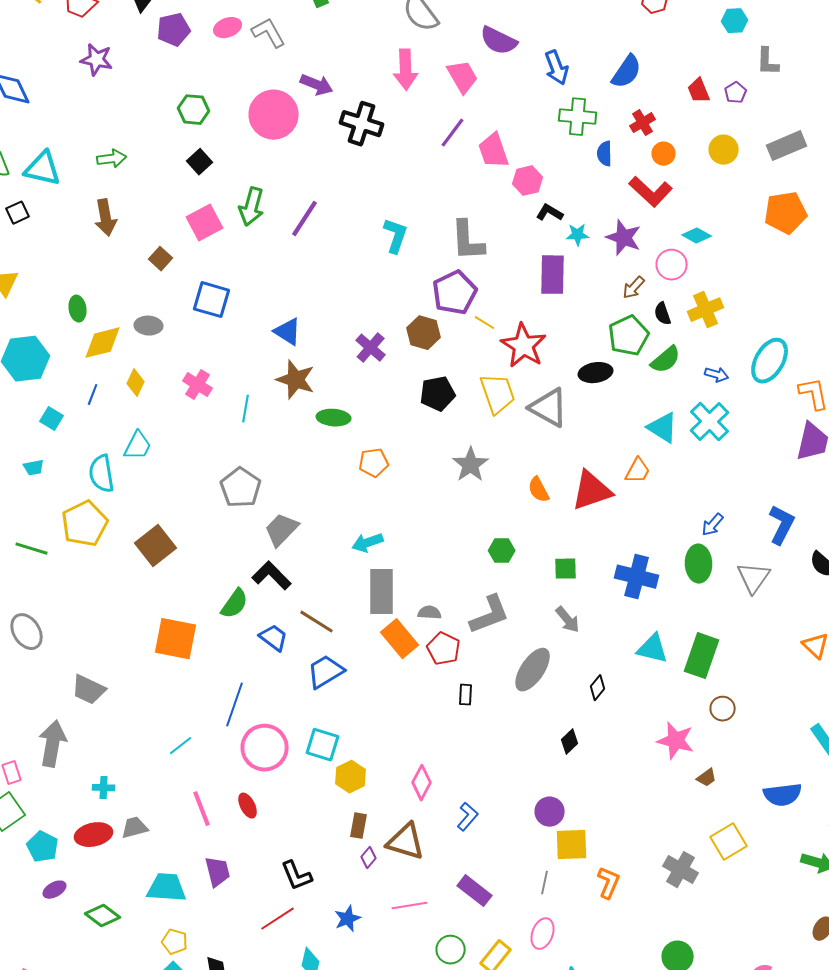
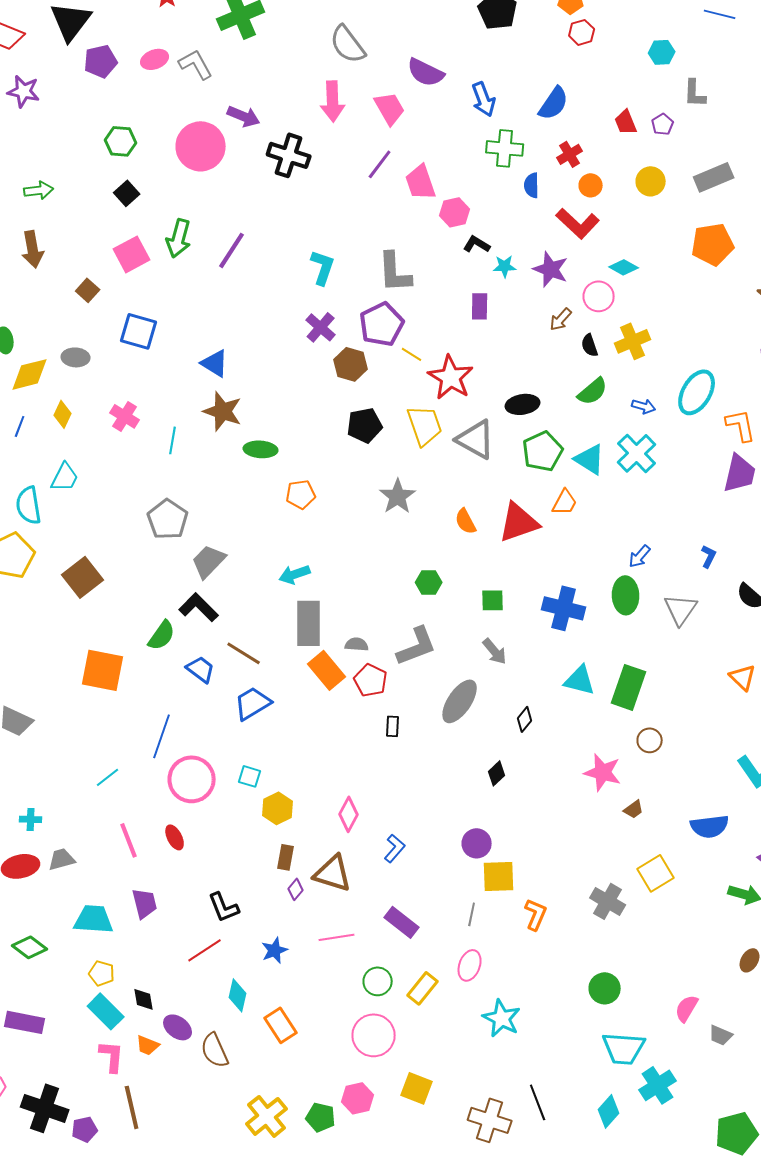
purple rectangle: (553, 275) -> (480, 306), size x0.7
green pentagon: (629, 336) -> (543, 451), moved
purple cross: (371, 348) -> (321, 327), moved
blue L-shape: (782, 525) -> (709, 556), size x0.6
cyan square: (323, 745) -> (250, 776), size x0.7

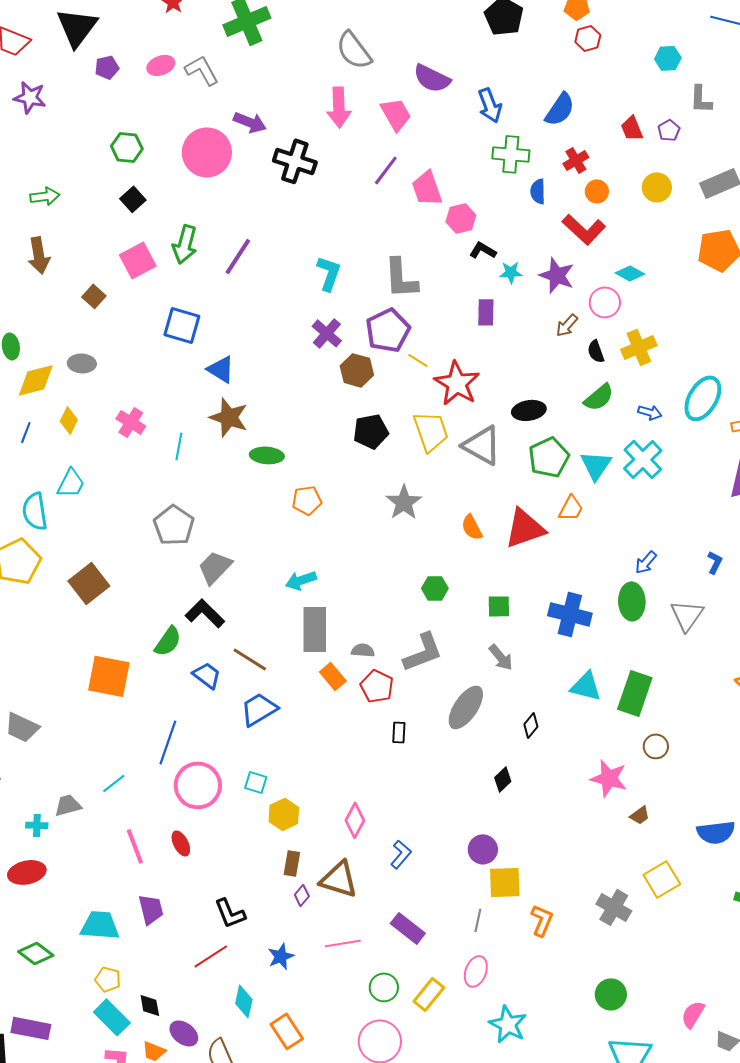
purple pentagon: (101, 61) -> (107, 67), size x0.7
blue square: (139, 331) -> (182, 325), moved
cyan triangle: (590, 459) -> (596, 465), turned 32
orange rectangle: (327, 670) -> (333, 676), size x0.7
gray trapezoid: (62, 859) -> (68, 805), moved

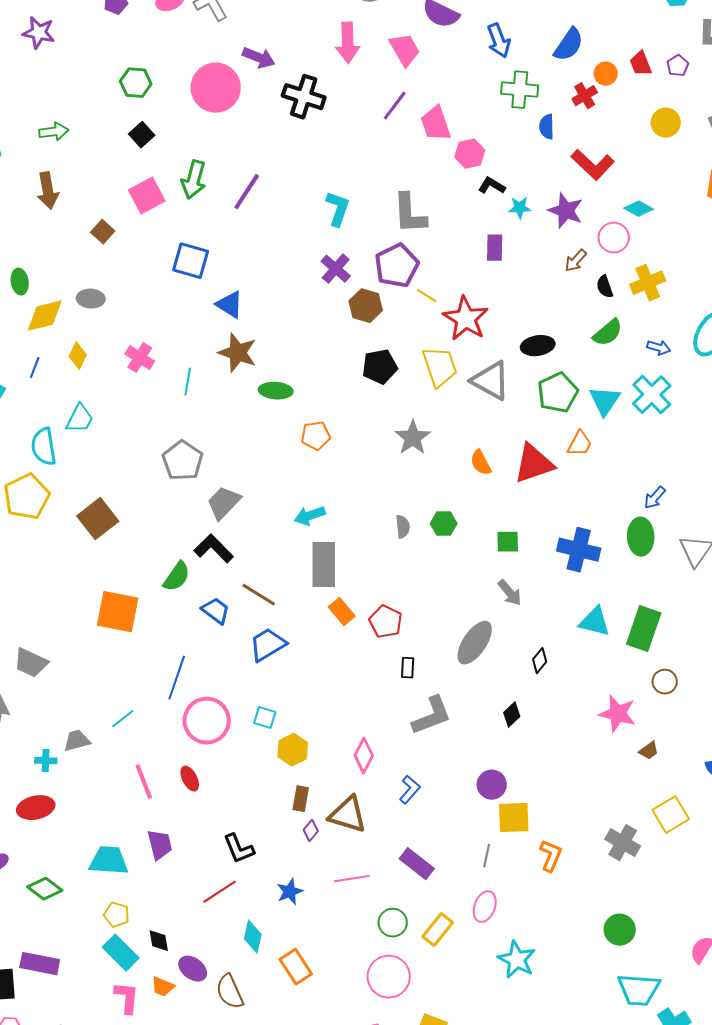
orange circle: (597, 191) -> (606, 74), moved
gray semicircle: (363, 650) -> (403, 527), moved, turned 80
gray L-shape: (423, 652) -> (432, 716), moved

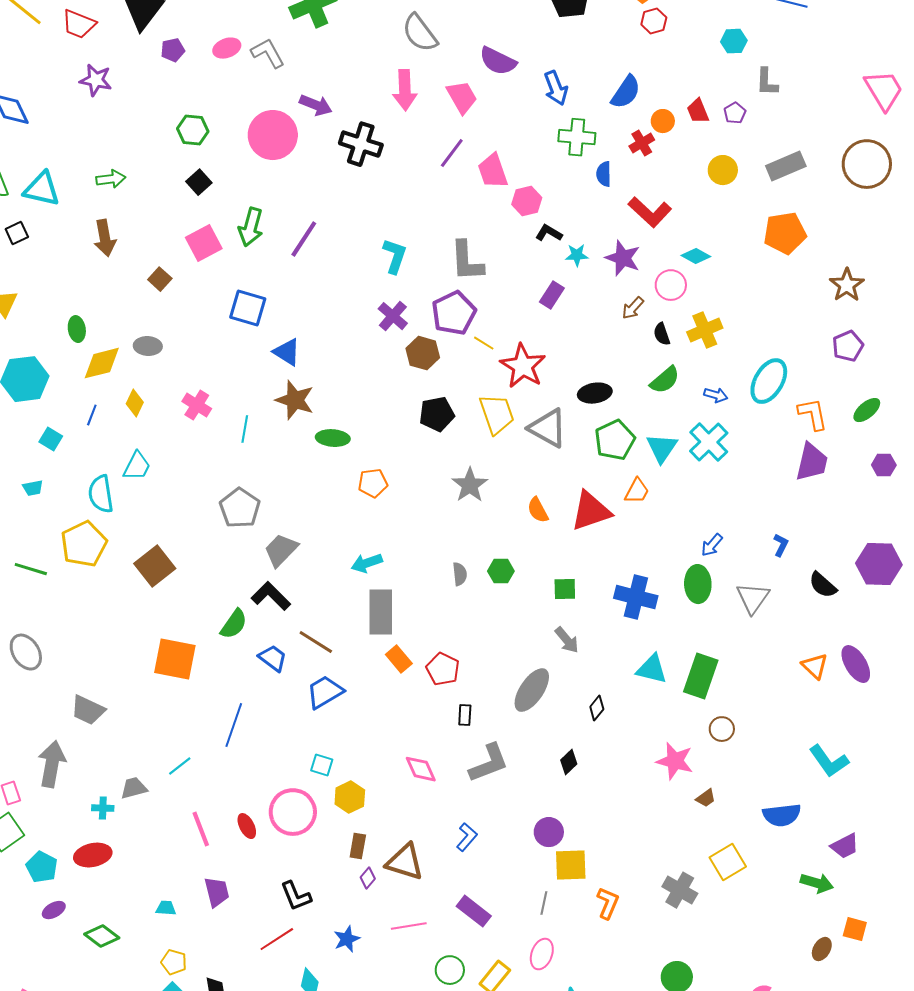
purple rectangle: (495, 248) -> (552, 295), turned 32
pink circle: (207, 721) -> (293, 812), moved
pink diamond: (364, 756) -> (421, 769), moved, turned -52
cyan trapezoid: (109, 861) -> (166, 908), size x0.5

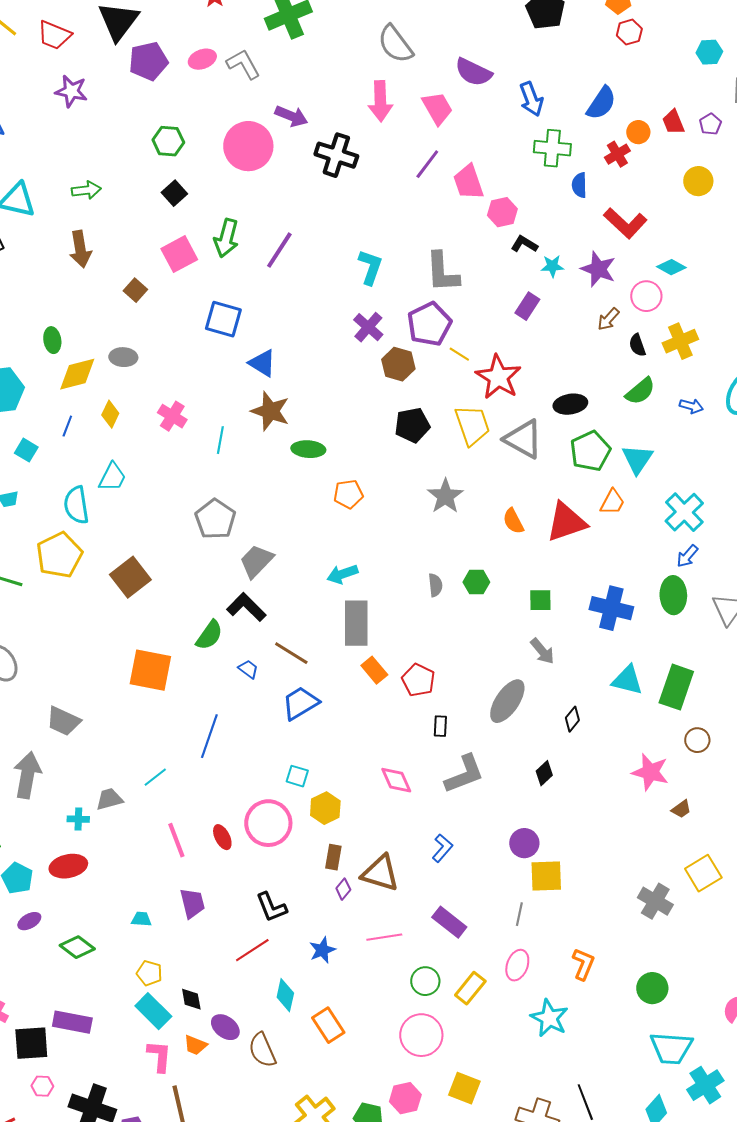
purple pentagon: (173, 50) -> (148, 61), size x1.6
cyan cross: (709, 442) -> (684, 512), moved
blue trapezoid: (273, 658) -> (248, 669), size x0.7
orange L-shape: (608, 903) -> (583, 964), moved

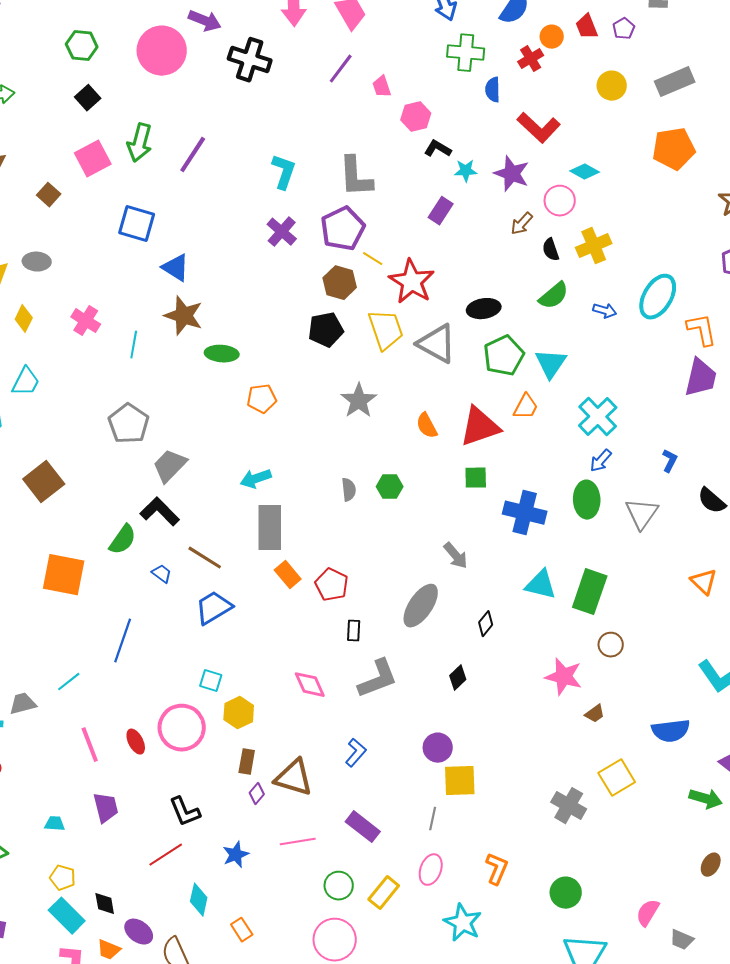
pink trapezoid: (468, 182) -> (382, 87), size x0.6
brown hexagon: (398, 364) -> (340, 283), moved
green square: (540, 600) -> (476, 478), moved
orange rectangle: (328, 1025) -> (242, 930), size x0.7

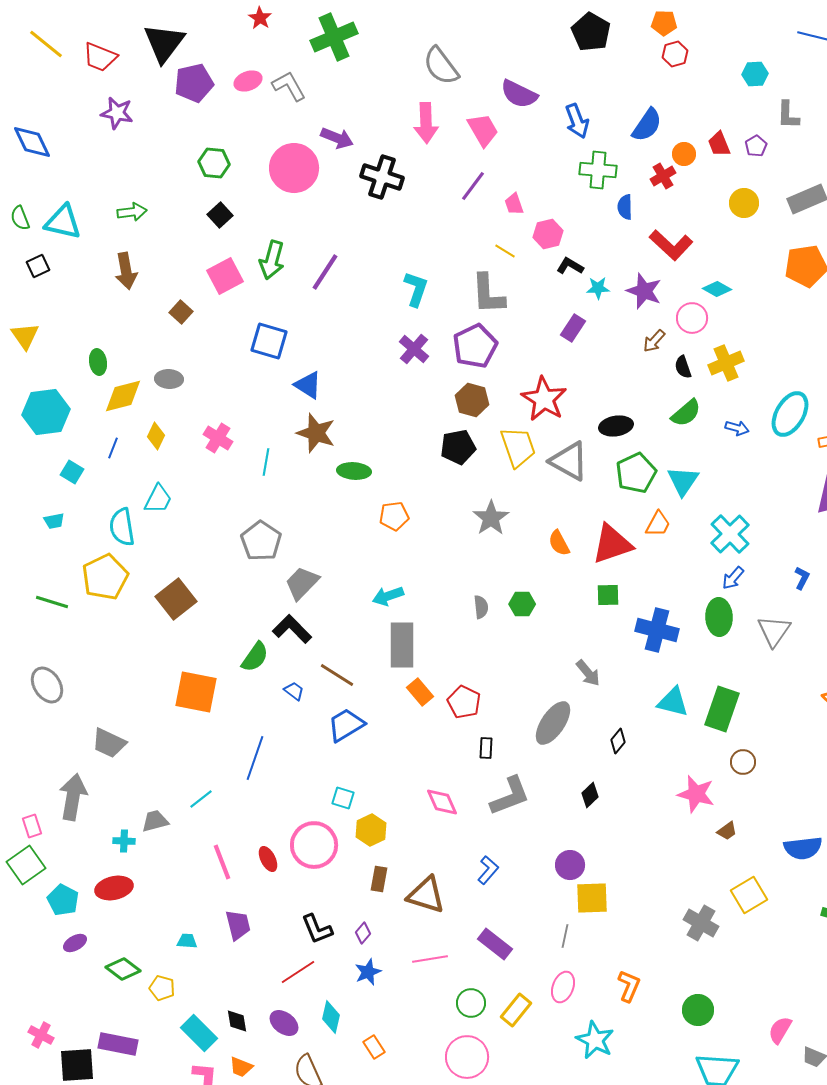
yellow line: (373, 259) -> (505, 251), moved
purple diamond: (257, 794) -> (363, 933), moved
yellow pentagon: (63, 878) -> (162, 988), moved
purple ellipse: (139, 932) -> (284, 1023), moved

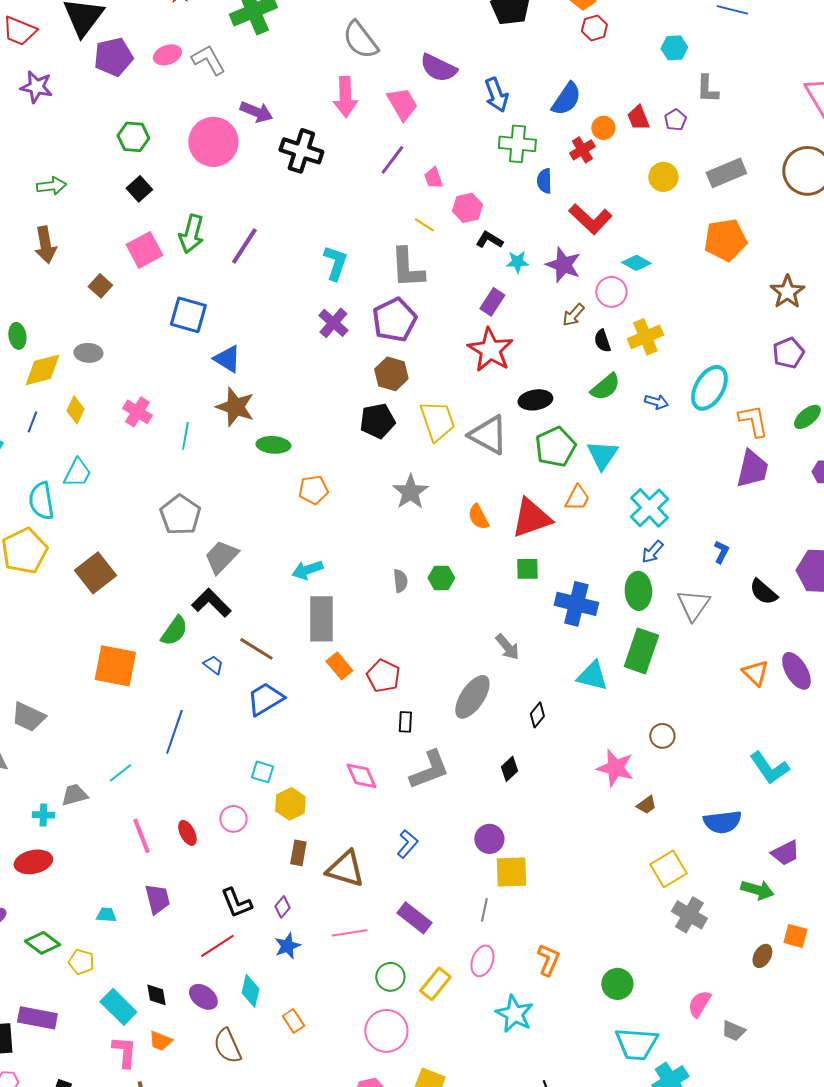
red star: (544, 399) -> (490, 350), moved
green rectangle: (722, 709) -> (641, 651), moved
pink circle: (314, 845) -> (233, 819), size x0.6
gray cross: (701, 923) -> (689, 915), moved

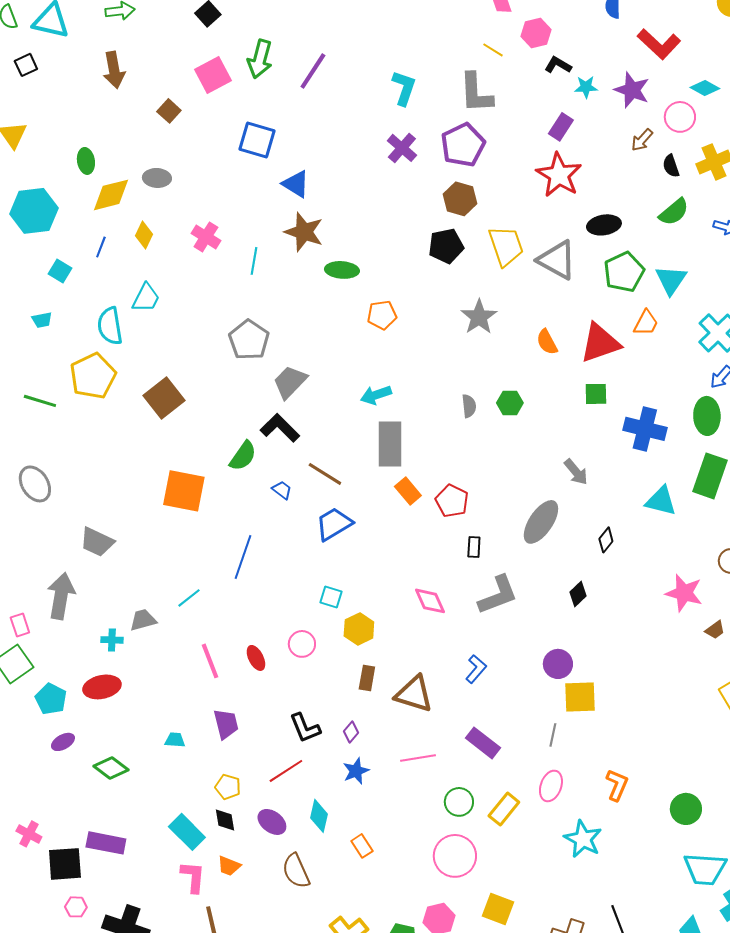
yellow pentagon: (81, 962) -> (228, 787), moved

